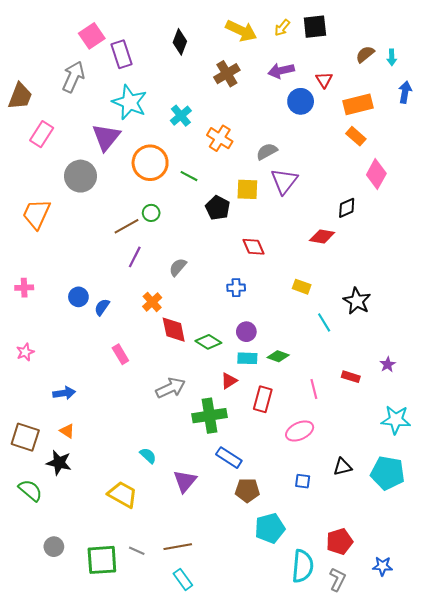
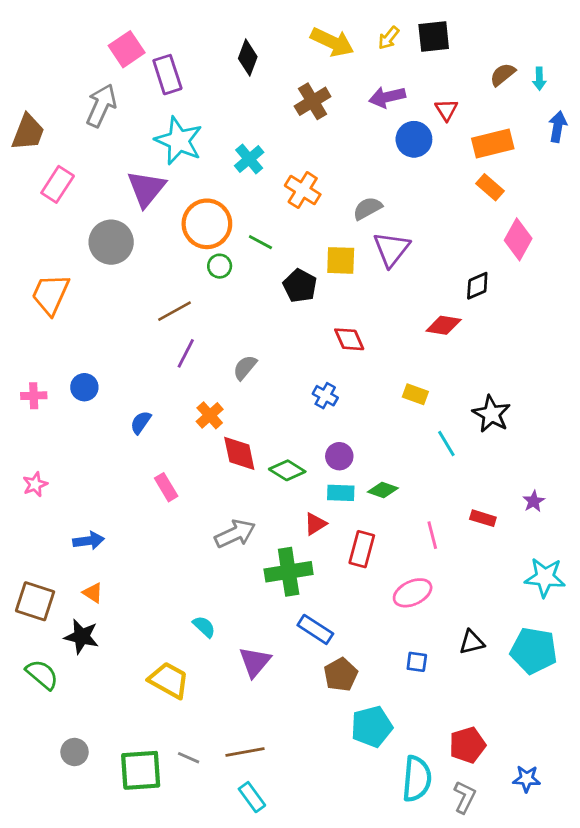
green circle: (151, 213) -> (220, 266), moved
blue cross: (236, 288) -> (325, 396), turned 30
blue circle: (78, 297) -> (84, 387), moved
brown pentagon: (247, 490) -> (341, 675), turned -30

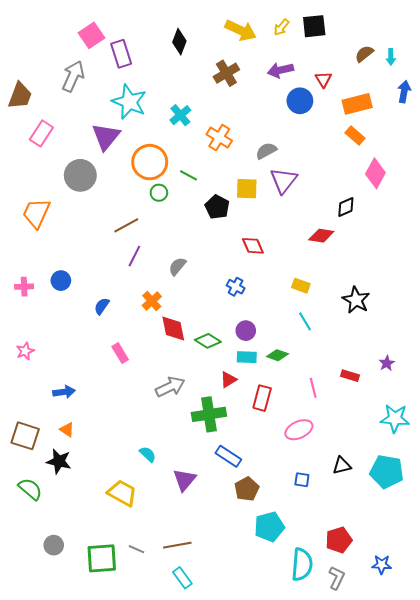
cyan line: (446, 444) -> (305, 321), moved

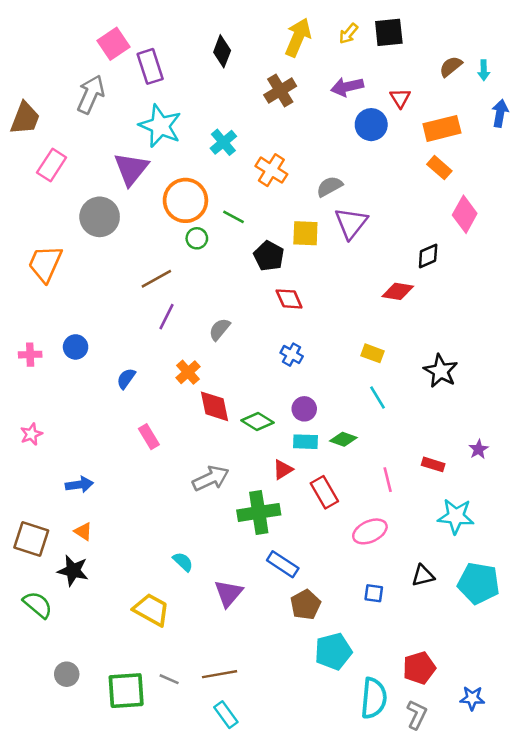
yellow arrow: (241, 30) -> (298, 37), turned -92
red diamond: (253, 246) -> (289, 299), moved
red rectangle: (262, 398) -> (324, 492), turned -45
cyan star: (395, 418) -> (456, 516), moved

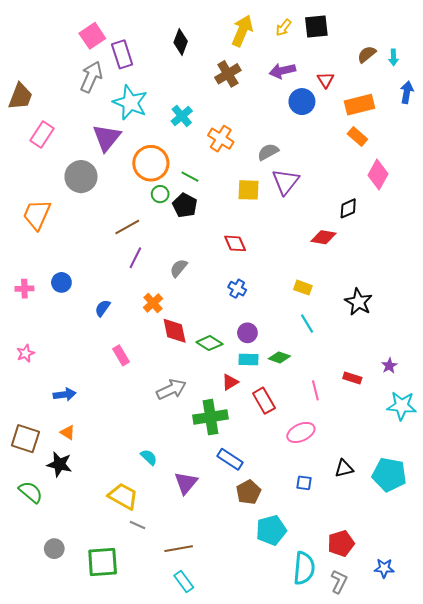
gray arrow: (91, 94) -> (91, 77), moved
black pentagon: (269, 256) -> (185, 205), moved
cyan star: (456, 516) -> (402, 406), moved
gray line: (169, 679) -> (138, 525), moved

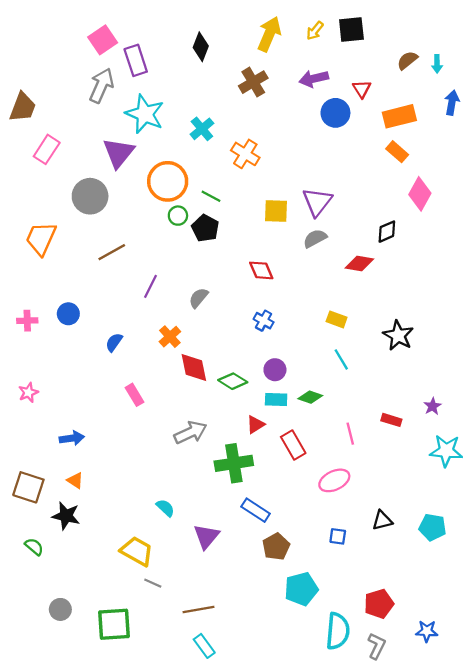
gray semicircle: (268, 152) -> (315, 238), moved
brown line: (127, 227) -> (112, 252), moved
cyan pentagon: (389, 475) -> (432, 527), size x0.7
green semicircle: (31, 492) -> (34, 547), size x0.7

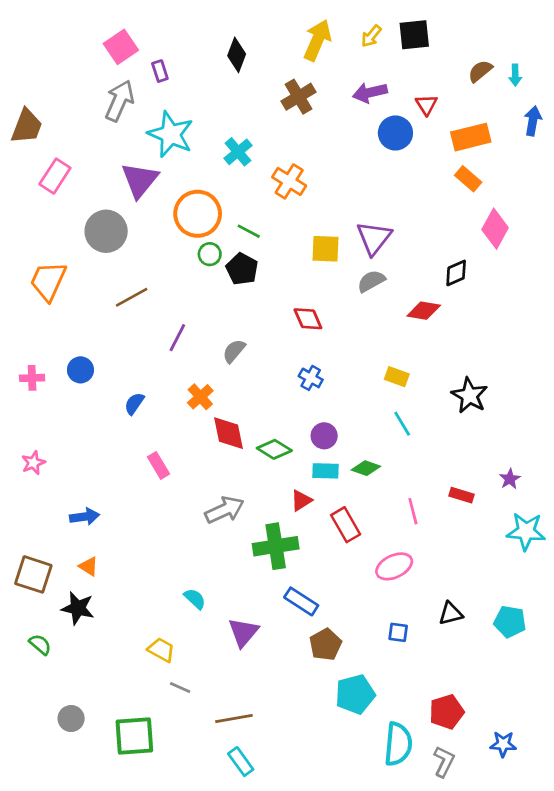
purple rectangle: (136, 60) -> (160, 71), size x0.6
yellow trapezoid: (137, 551) -> (161, 650), size x0.7

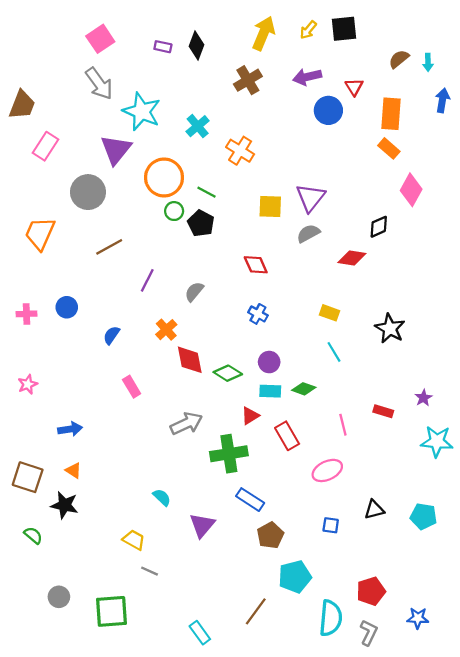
purple rectangle: (160, 71) -> (163, 47), moved, turned -60
gray arrow: (120, 101) -> (99, 84), turned 120
orange rectangle: (471, 137) -> (391, 114), turned -72
brown line: (234, 718) -> (256, 611), moved, turned -44

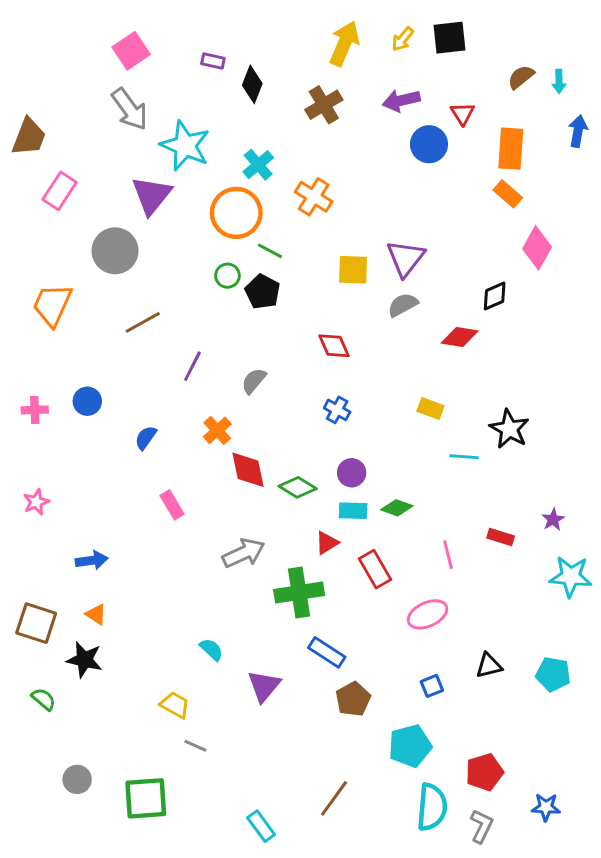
black diamond: (196, 46) -> (252, 84), moved
orange circle: (164, 178) -> (236, 213), moved
cyan line: (334, 352) -> (464, 457), moved, turned -55
blue square: (331, 525) -> (432, 686), turned -30
cyan pentagon: (295, 577) -> (410, 746), moved

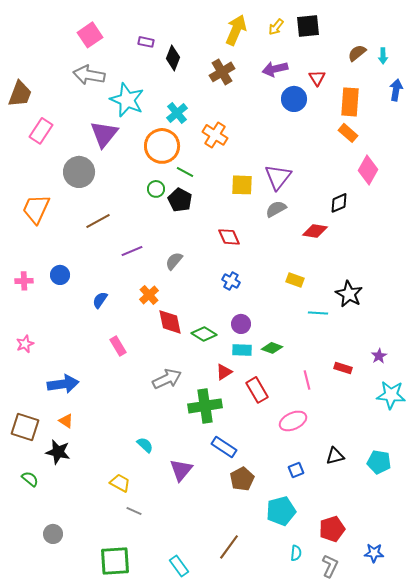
gray arrow: (130, 109) -> (89, 75), turned 136
purple line: (192, 366) -> (132, 251), turned 40
blue arrow: (92, 560) -> (63, 384), size x1.4
green square: (146, 798) -> (115, 561), moved
cyan semicircle: (432, 807) -> (296, 553), size x0.5

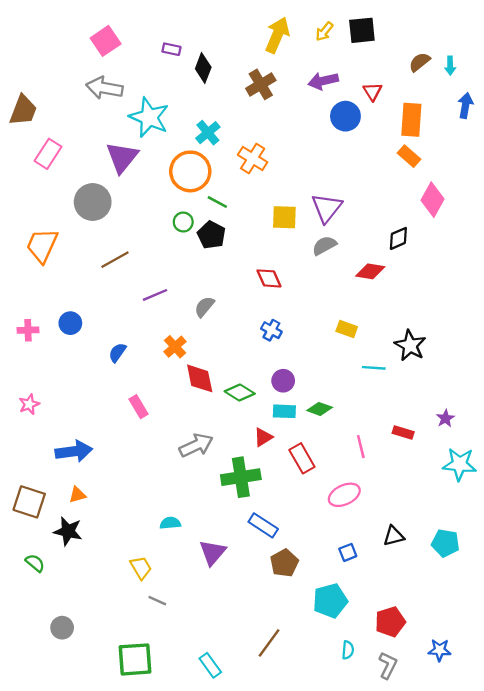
orange triangle: (66, 421) -> (77, 495), turned -49
cyan semicircle: (145, 445) -> (170, 523), turned -48
yellow trapezoid: (120, 483) -> (141, 568), turned 30

